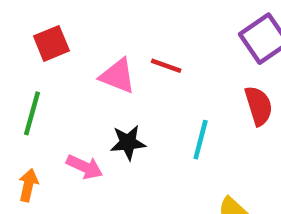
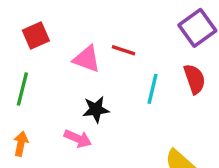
cyan line: (201, 140) -> (153, 89), moved
pink arrow: (85, 167) -> (78, 139), moved

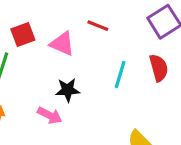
red square: (36, 35) -> (23, 35), moved
red line: (124, 50) -> (98, 26), moved

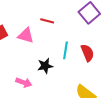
red semicircle: (159, 68) -> (87, 53), moved
black star: (68, 90) -> (45, 66), moved

